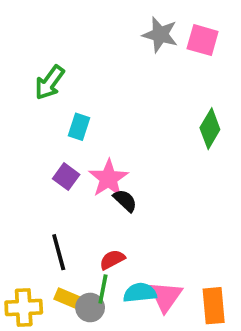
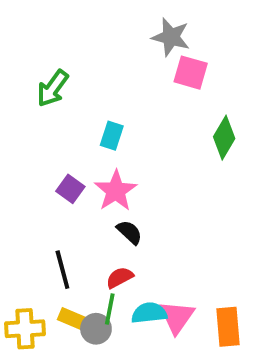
pink square: (203, 40) -> (191, 73), moved
cyan rectangle: (79, 127) -> (112, 136), moved
black semicircle: (125, 201) -> (129, 232), moved

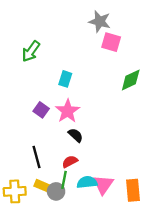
green diamond: (224, 138) -> (131, 80), turned 35

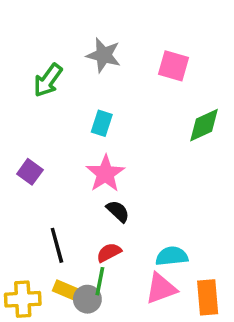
gray star: (100, 21) -> (104, 55), moved
purple square: (41, 110) -> (30, 172), moved
cyan semicircle: (87, 182) -> (172, 256), moved
pink triangle: (103, 185) -> (161, 288), turned 35

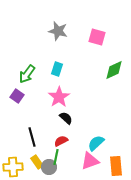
green arrow: (48, 80) -> (27, 74), moved
cyan semicircle: (172, 256) -> (96, 143), turned -36
yellow rectangle: (66, 290) -> (37, 162), turned 32

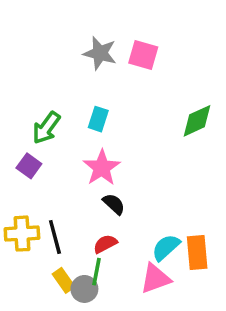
pink square: (97, 37) -> (143, 55), moved
orange rectangle: (116, 166) -> (197, 253), moved
yellow cross: (13, 167) -> (22, 234), moved

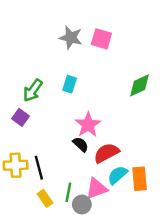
pink star: (102, 168) -> (88, 125), moved
red semicircle: (105, 244) -> (106, 153), moved, size x1.5
pink triangle: (155, 279) -> (97, 189), moved
gray circle: (84, 289) -> (82, 205), moved

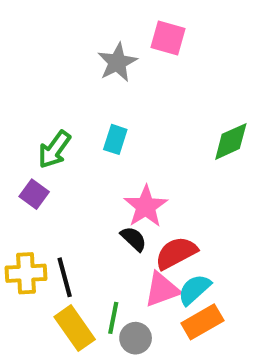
gray star: (71, 38) -> (117, 62), turned 30
pink square: (101, 39) -> (168, 38), moved
orange rectangle: (140, 179) -> (202, 322), moved, turned 65
pink triangle: (97, 189) -> (162, 289), moved
yellow rectangle: (45, 198) -> (75, 328), size x1.5

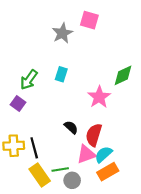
pink star: (146, 206) -> (99, 97), moved
red semicircle: (176, 253) -> (94, 135), turned -45
green line: (113, 318) -> (60, 170), turned 70

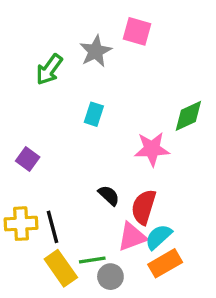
green arrow: (29, 80) -> (49, 69), moved
pink star: (99, 97) -> (152, 149), turned 30

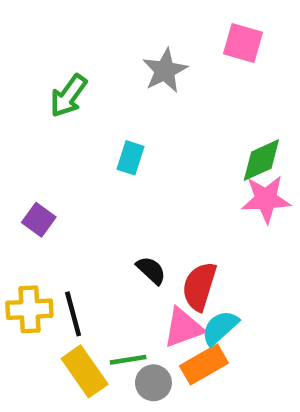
pink square: (137, 31) -> (243, 43), moved
gray star: (96, 51) -> (165, 71), moved
pink star: (152, 149) -> (266, 199), moved
orange rectangle: (165, 263) -> (204, 364), moved

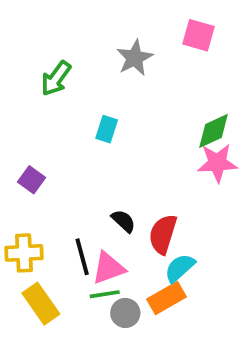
black line: (73, 314) -> (82, 257), moved
pink triangle: (183, 328) -> (108, 268), moved
yellow rectangle: (85, 371) -> (41, 304), moved

